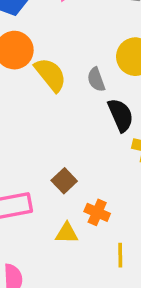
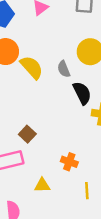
brown square: (64, 181) -> (27, 134), moved
yellow triangle: (67, 233) -> (42, 185), moved

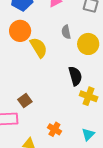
gray semicircle: (64, 69) -> (66, 32), moved

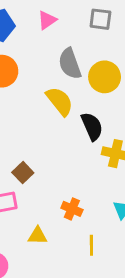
gray semicircle: (66, 32) -> (70, 64), size x1.5
yellow semicircle: (39, 48) -> (60, 101), moved

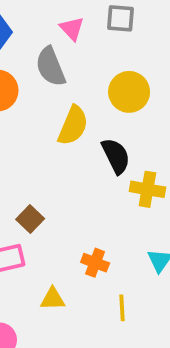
pink triangle: (47, 20) -> (72, 28), moved, turned -36
gray semicircle: (70, 64) -> (51, 67), moved
yellow semicircle: (60, 101) -> (73, 126), turned 64

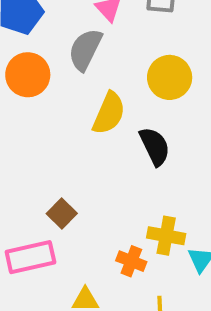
gray semicircle: (51, 67) -> (85, 50), turned 48
yellow cross: (147, 189) -> (166, 236), moved

